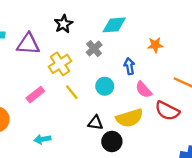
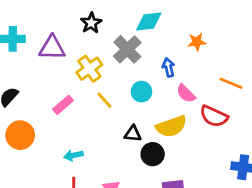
gray cross: (94, 49) -> (127, 49), size x1.5

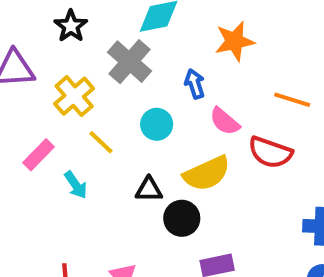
orange star: (197, 42) -> (235, 41), size x1.4
cyan arrow: (73, 155) -> (76, 185), moved, turned -108

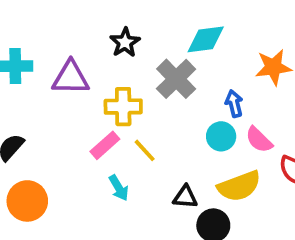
yellow cross: (74, 96) -> (123, 107), turned 36
cyan circle: (157, 124) -> (221, 136), moved
pink rectangle: (38, 155) -> (105, 145), moved

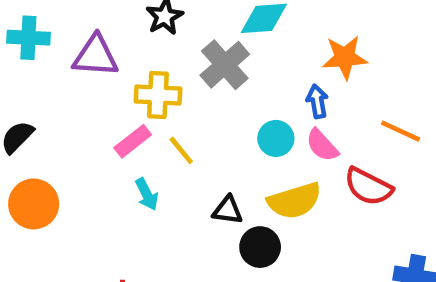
blue arrow: (234, 104) -> (317, 101), moved

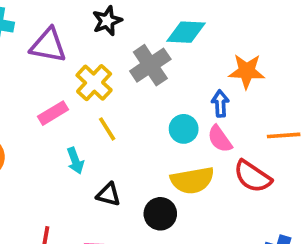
yellow cross: (158, 95) -> (94, 83), turned 33
orange line: (401, 131) -> (284, 135), turned -36
pink rectangle: (133, 141) -> (53, 113), moved
black triangle: (228, 210) -> (109, 194), moved

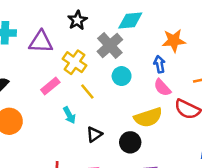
cyan circle: (184, 129) -> (122, 76), moved
black triangle: (109, 194) -> (94, 134), turned -42

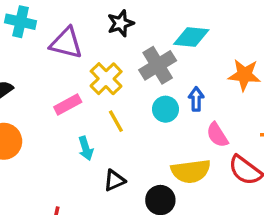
blue arrow: (159, 64) -> (196, 99), moved

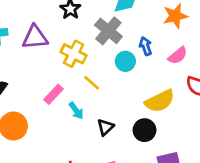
pink rectangle: (68, 104) -> (54, 94), moved
pink semicircle: (217, 135) -> (178, 56), moved, turned -78

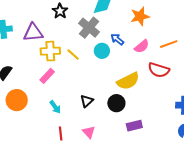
blue arrow: (146, 46) -> (117, 39), turned -32
yellow cross: (74, 54) -> (50, 51), moved, turned -30
yellow line: (92, 83) -> (73, 54), moved
cyan arrow: (76, 111) -> (55, 107), moved

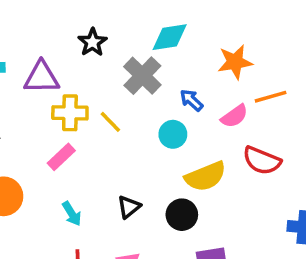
orange line: (169, 44) -> (271, 97), moved
cyan circle: (102, 51) -> (173, 134), moved

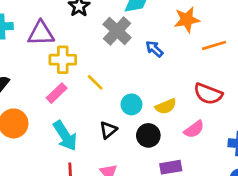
pink semicircle: (234, 116) -> (194, 129), moved
yellow line: (110, 122) -> (95, 82), moved
cyan circle: (173, 134) -> (131, 104), moved
yellow semicircle: (205, 176) -> (166, 106), size x0.7
cyan arrow: (72, 214) -> (65, 136), size x1.6

